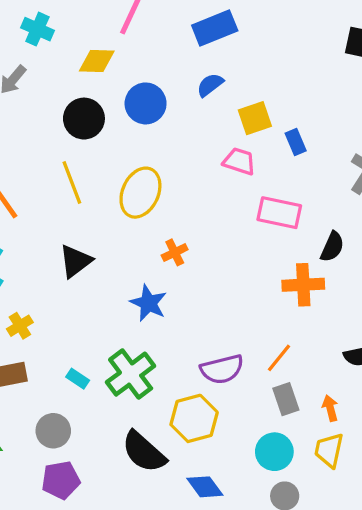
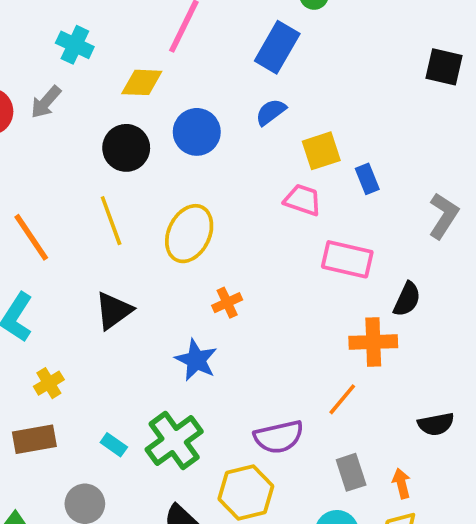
blue rectangle: (215, 28) -> (277, 47), turned -39
orange line: (279, 358) -> (342, 399), moved

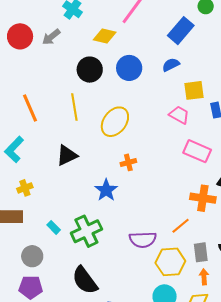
gray rectangle: (351, 472) -> (201, 252), moved
yellow hexagon: (246, 492) -> (170, 262), moved

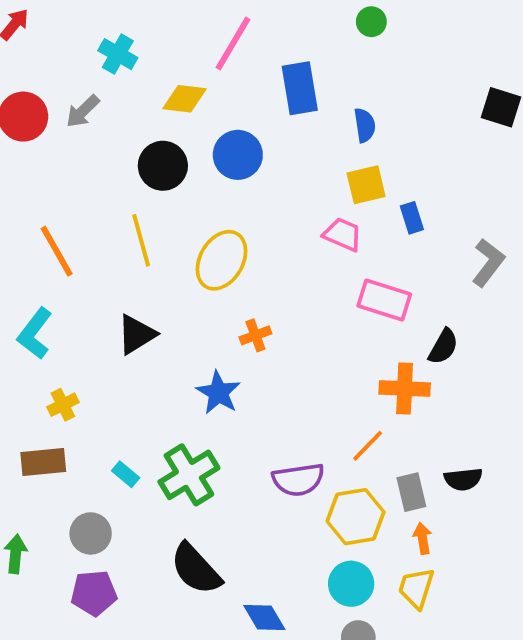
blue rectangle: (181, 31) -> (300, 88), moved, turned -44
blue semicircle: (171, 65) -> (365, 125), moved, turned 114

